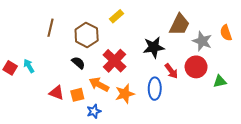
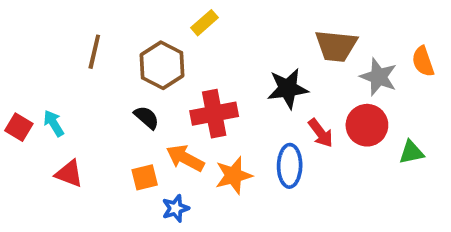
yellow rectangle: (117, 16) -> (205, 23), moved
brown trapezoid: (180, 25) -> (336, 46), turned 70
red cross: (114, 61) -> (214, 114), turned 35
red triangle: (57, 93) -> (69, 174), moved

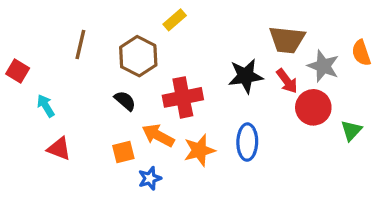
red square: (19, 127) -> (18, 71), moved
red arrow: (321, 133) -> (287, 81), moved
green triangle: (411, 152) -> (351, 130), turned -35

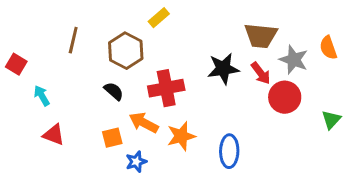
green triangle: (351, 130) -> (331, 120), moved
blue ellipse: (247, 142) -> (229, 151), moved

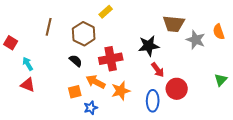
red arrow: (261, 73) -> (158, 70), moved
red circle: (285, 97) -> (177, 89), moved
red triangle: (54, 135) -> (28, 85), moved

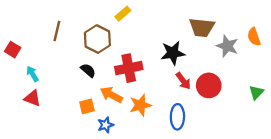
red circle: (177, 89) -> (209, 85), moved

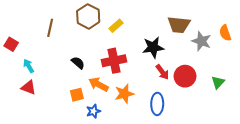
yellow rectangle: (123, 14) -> (116, 26), moved
brown hexagon: (97, 39) -> (88, 16), moved
green triangle: (256, 92) -> (218, 82), moved

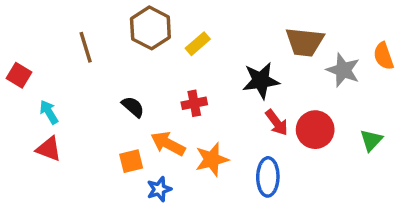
brown line: (50, 28) -> (86, 47), turned -30
red cross: (114, 61) -> (194, 103), size x0.6

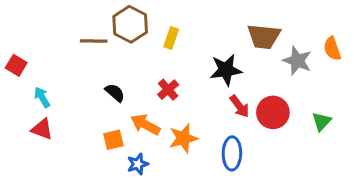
yellow rectangle: (198, 44) -> (171, 38), turned -30
brown line: (86, 47) -> (94, 41), moved, turned -72
red cross: (194, 103) -> (168, 90), turned -30

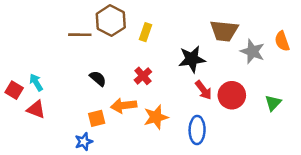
red square: (16, 65) -> (14, 90), moved
orange arrow: (145, 125) -> (124, 106), turned -35
blue star: (138, 164) -> (84, 142), moved

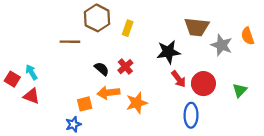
brown line: (80, 35) -> (70, 42), moved
black semicircle: (98, 78) -> (102, 69), moved
blue ellipse: (197, 130) -> (191, 115), moved

